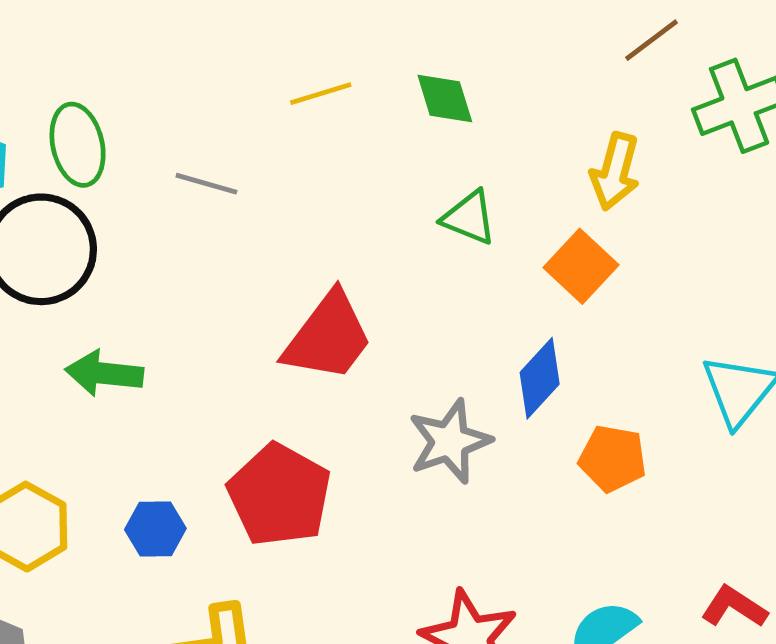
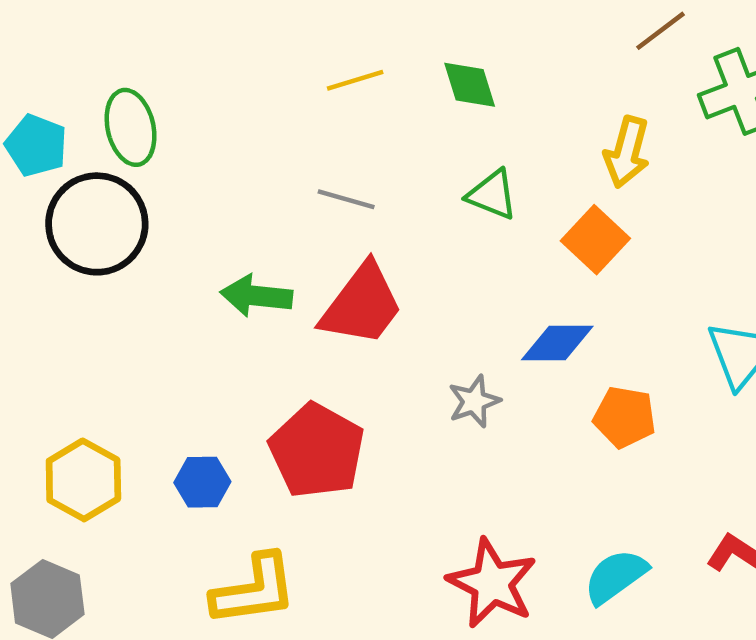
gray line: (206, 184) -> (346, 199), moved
green arrow: (104, 373) -> (256, 296), moved
blue diamond: (540, 378) -> (557, 343), turned 48
gray star: (450, 441) -> (474, 401), size x0.7

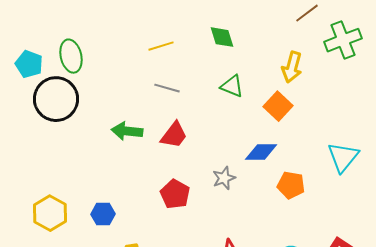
yellow line: (355, 80) -> (161, 46), moved
red trapezoid: (362, 305) -> (174, 135), size x0.7
red pentagon: (317, 451) -> (175, 194), moved, size x0.7

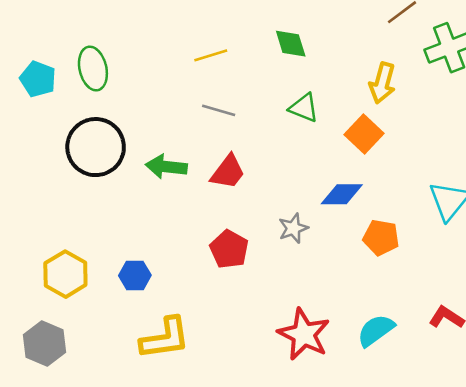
black circle: (56, 99) -> (96, 147), moved

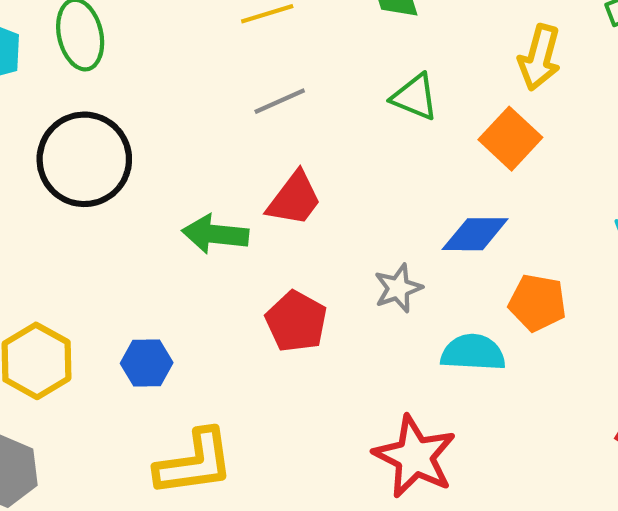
gray line: (219, 110) -> (280, 101), turned -40
green arrow: (166, 167) -> (215, 234), moved
cyan semicircle: (376, 330) -> (473, 353), moved, turned 39

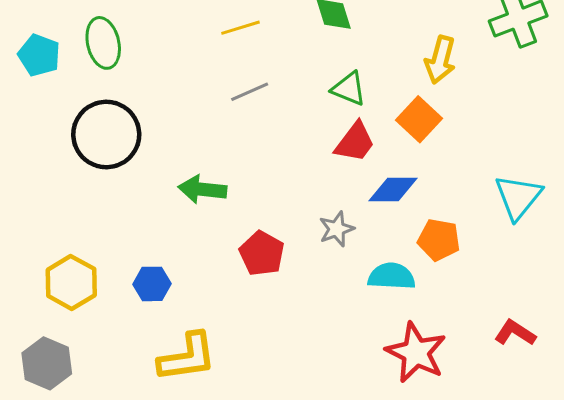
red trapezoid: (294, 199) -> (355, 142), moved
red star: (415, 457) -> (416, 353), moved

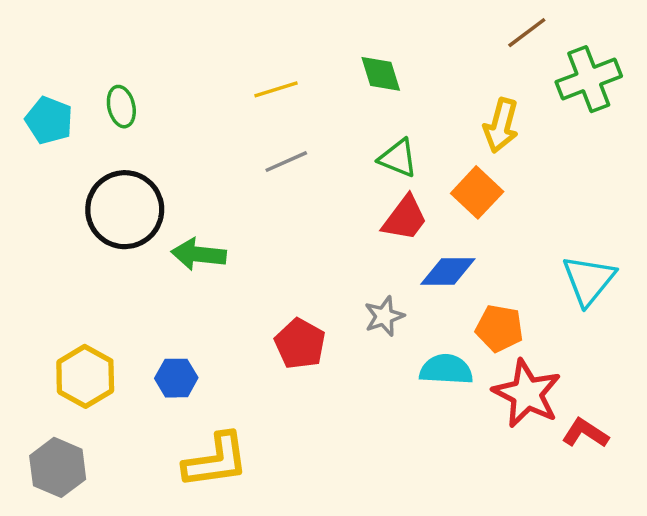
green ellipse: (103, 43) -> (121, 107), size x0.7
green arrow: (202, 189) -> (199, 254), moved
red star: (416, 353) -> (527, 394), moved

